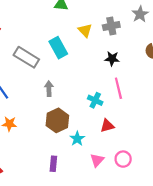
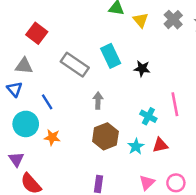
gray cross: (111, 26) -> (173, 20), moved, turned -35
yellow triangle: (85, 30) -> (141, 20), moved
black star: (112, 59) -> (142, 69), moved
cyan star: (77, 139) -> (136, 146), moved

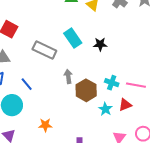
pink line: (175, 104) -> (136, 85), moved, turned -60
brown hexagon: (105, 136) -> (86, 90), moved
orange star: (52, 137) -> (45, 125), moved

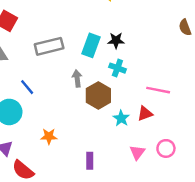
cyan rectangle: (73, 38) -> (91, 45), moved, turned 54
gray rectangle: (44, 50) -> (49, 46), turned -40
cyan cross: (112, 83) -> (117, 68), moved

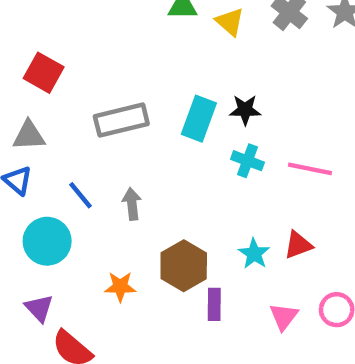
gray arrow: (77, 79) -> (132, 204), moved
pink line: (158, 90) -> (310, 169), moved
brown hexagon: (98, 95) -> (184, 266), moved
purple rectangle: (90, 161) -> (214, 304), moved

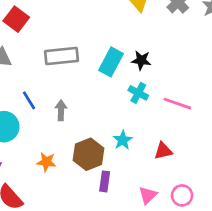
cyan star: (254, 254) -> (123, 140), moved

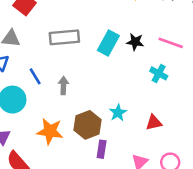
cyan cross: (138, 93) -> (159, 73), moved
pink line: (177, 104) -> (171, 43), moved
orange star: (46, 162) -> (50, 131), size x1.5

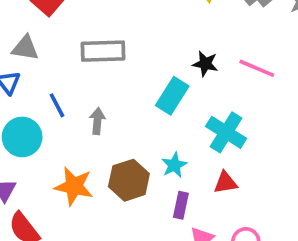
cyan rectangle: (108, 43) -> (172, 96), moved
cyan cross: (159, 73) -> (226, 132), moved, size x1.5
purple rectangle: (102, 149) -> (181, 205), moved

